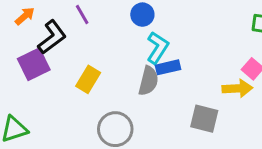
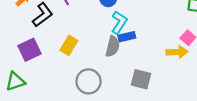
purple square: (34, 64) -> (30, 50), moved
gray square: (204, 119) -> (141, 79), moved

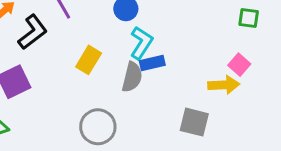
yellow rectangle: (69, 45) -> (89, 60), moved
gray square: (141, 79) -> (194, 122), moved

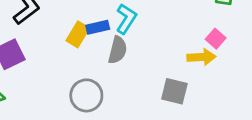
blue rectangle: (152, 63) -> (98, 27), moved

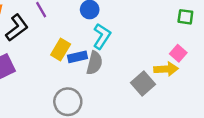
blue rectangle: (98, 27) -> (78, 57), moved
gray square: (174, 91) -> (143, 84), moved, turned 35

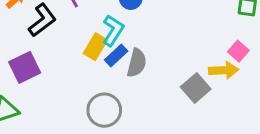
cyan L-shape: (102, 36) -> (113, 30), moved
blue rectangle: (78, 57) -> (116, 56), turned -30

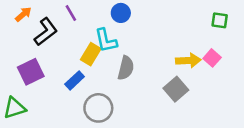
cyan L-shape: (113, 30) -> (106, 40), turned 135
blue rectangle: (116, 56) -> (75, 80), moved
yellow arrow: (224, 70) -> (188, 60), moved

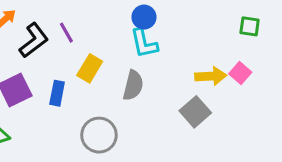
purple line: (71, 13) -> (66, 33), moved
blue circle: (121, 13) -> (144, 17), moved
cyan L-shape: (106, 40) -> (144, 43), moved
blue rectangle: (75, 80) -> (57, 93), moved, turned -36

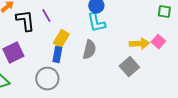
black L-shape: (34, 40) -> (25, 21), turned -60
blue rectangle: (57, 93) -> (57, 55), moved
gray circle: (99, 135) -> (47, 79), moved

